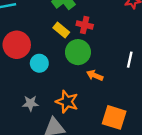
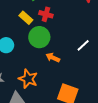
white line: (130, 60) -> (83, 45), turned 32

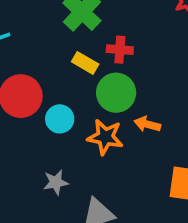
orange star: (28, 79) -> (105, 137), moved

